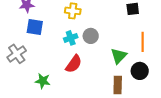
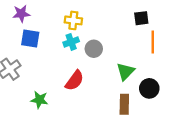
cyan cross: (71, 38) -> (71, 42), moved
orange line: (143, 42) -> (153, 42), moved

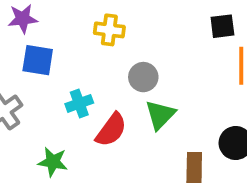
cyan cross: (71, 42) -> (79, 103), moved
green triangle: (125, 71) -> (160, 115), moved

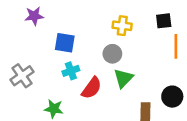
yellow cross: (109, 30) -> (122, 26), moved
blue square: (38, 60) -> (65, 43), moved

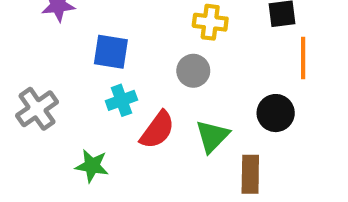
green triangle: (123, 78) -> (212, 136), moved
black circle: (172, 97) -> (276, 113), moved

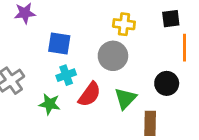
gray circle: (193, 71) -> (113, 56), size x1.4
green star: (92, 166) -> (50, 104), moved

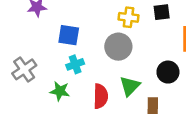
black square: (171, 19) -> (162, 12), moved
red semicircle: (90, 94) -> (101, 96), moved, turned -35

